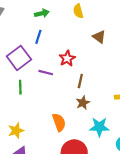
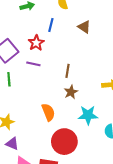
blue line: (38, 37) -> (51, 25), moved
red star: (67, 58) -> (36, 43), moved

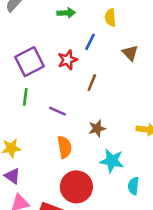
purple line: (33, 64) -> (57, 111), moved
brown line: (68, 71) -> (92, 83), moved

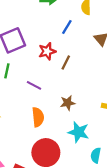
red star: (68, 60) -> (47, 51), moved

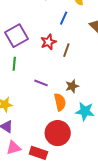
purple line: (34, 85) -> (41, 83), moved
orange semicircle: (38, 117) -> (60, 102), moved

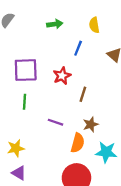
purple square: (16, 36) -> (26, 70), turned 30
brown line: (66, 50) -> (83, 94), moved
orange semicircle: (60, 102) -> (78, 143), turned 30

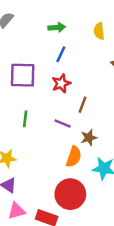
blue line: (78, 48) -> (61, 54), moved
green line: (24, 102) -> (25, 119), moved
purple line: (56, 122) -> (63, 124), moved

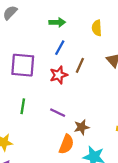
brown line: (83, 105) -> (80, 65), moved

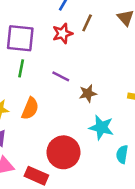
purple square: (23, 65) -> (20, 38), moved
orange semicircle: (66, 144) -> (30, 108), moved

